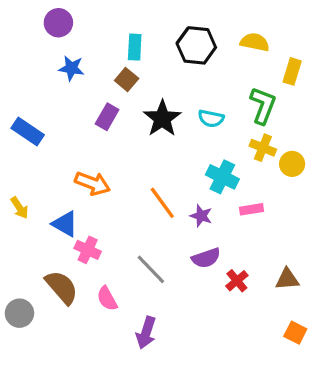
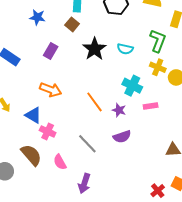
purple rectangle: (107, 117) -> (51, 51), moved
red cross: (237, 281) -> (158, 191), moved

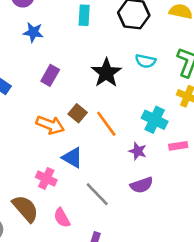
brown square: (72, 24) -> (78, 113), moved
cyan semicircle: (125, 49) -> (145, 61), moved
orange line: (95, 102) -> (106, 124), moved
blue triangle: (33, 115) -> (72, 158), moved

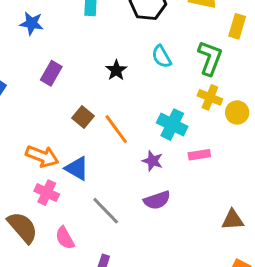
cyan semicircle: (145, 61) -> (162, 57), turned 48
black star: (106, 73) -> (116, 70), size x0.6
orange arrow: (50, 125) -> (42, 156), moved

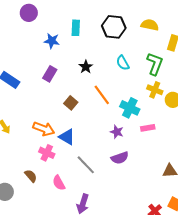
blue star: (32, 23) -> (52, 41), moved
black star: (116, 70) -> (86, 67), moved
orange line: (116, 129) -> (102, 95), moved
brown semicircle: (23, 227) -> (31, 176), size x0.6

